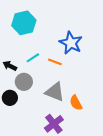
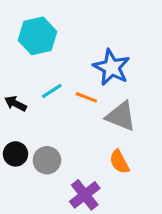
gray circle: (24, 82) -> (47, 160), moved
gray triangle: (55, 92) -> (121, 116), moved

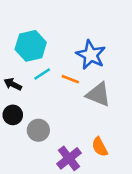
cyan hexagon: (38, 36) -> (31, 46), moved
black circle: (15, 154) -> (13, 115), moved
orange semicircle: (119, 162) -> (100, 147), moved

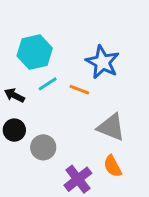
gray triangle: (98, 94) -> (111, 127), moved

